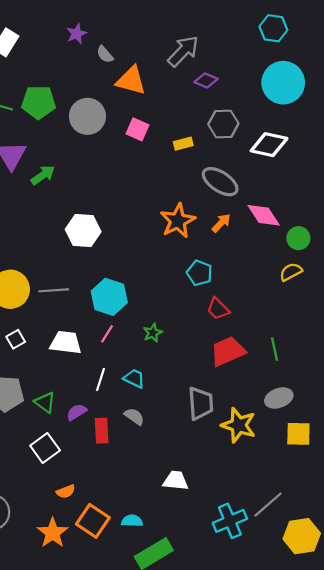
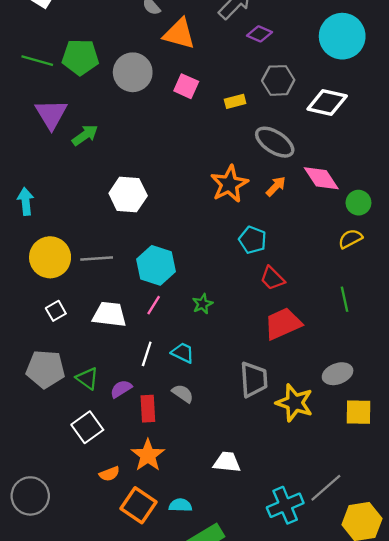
green line: (275, 349) -> (345, 299), moved
orange star: (53, 533) -> (148, 455), moved

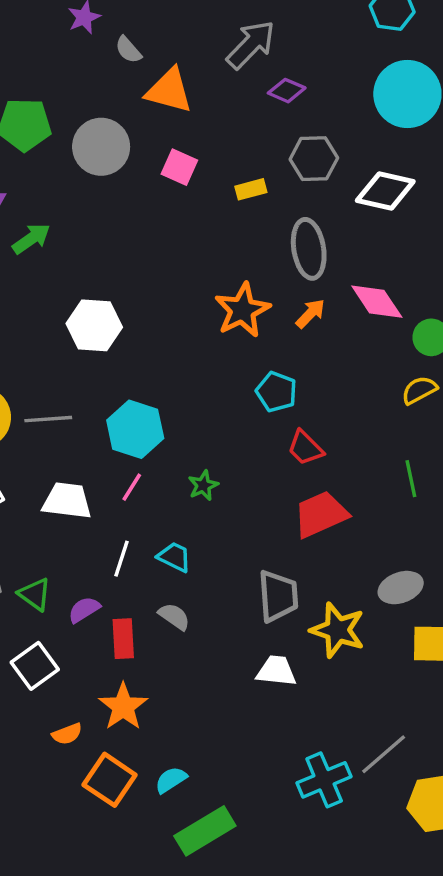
gray ellipse: (275, 142) -> (309, 249), turned 48
white trapezoid: (227, 462) -> (276, 671), moved
cyan semicircle: (180, 505) -> (171, 780), turned -35

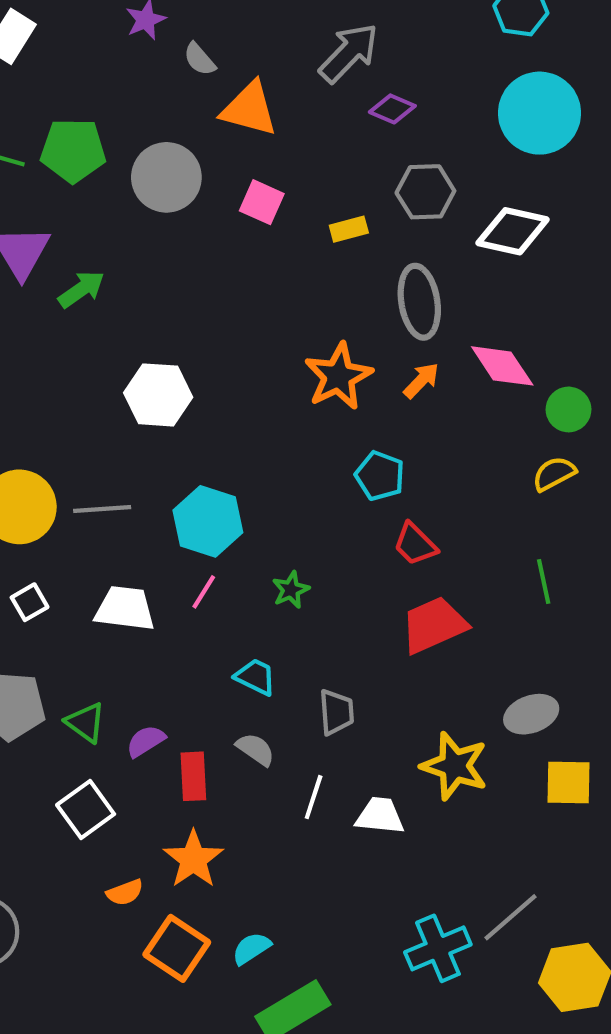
white line: (122, 559) -> (314, 797), moved
gray trapezoid: (278, 596) -> (336, 712), moved, size x0.7

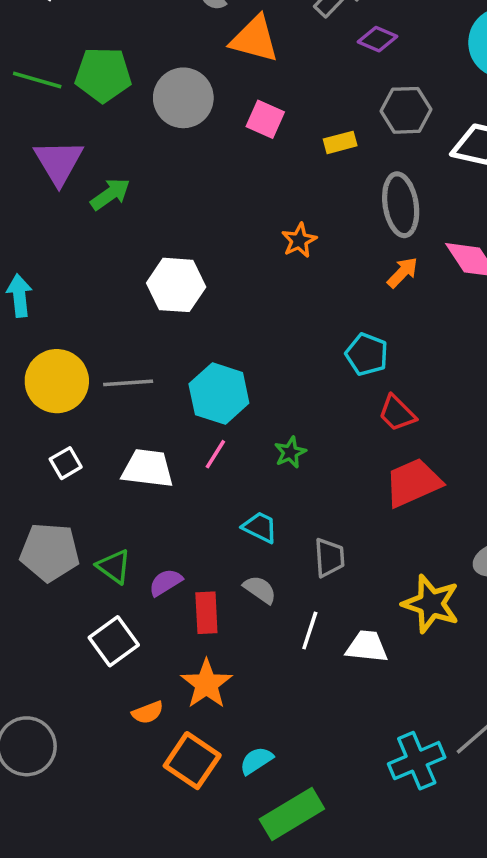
orange star: (338, 376) -> (299, 240), moved, size x0.6

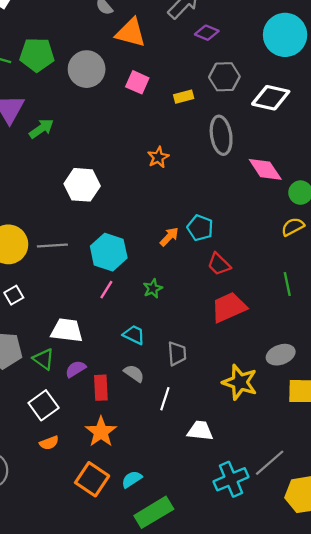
orange arrow: (402, 272) -> (169, 237), moved
white trapezoid: (148, 468) -> (67, 330), moved
white trapezoid: (367, 647) -> (200, 431), moved
orange semicircle: (148, 712) -> (49, 443), moved

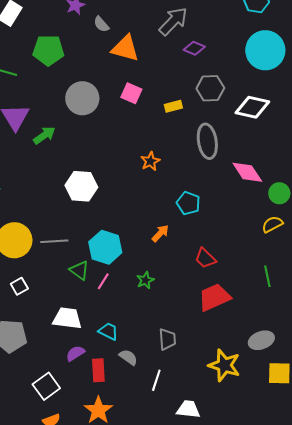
green pentagon: (37, 55) -> (48, 50), moved
gray circle: (87, 69) -> (82, 98), moved
cyan pentagon: (200, 228) -> (188, 203), moved
cyan trapezoid: (134, 335) -> (108, 331), moved
green triangle: (44, 359) -> (79, 270), moved

